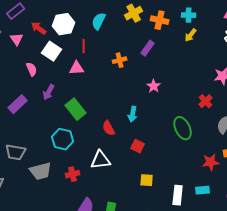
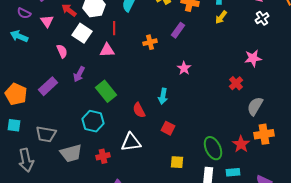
green ellipse: (183, 128) -> (213, 148), moved
red star: (211, 162) -> (241, 144), turned -30

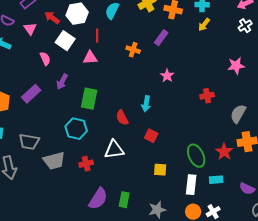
orange cross: (150, 42) -> (133, 50), turned 32
red cross: (236, 83) -> (207, 96), moved, turned 32
green rectangle: (106, 91) -> (89, 99), turned 50

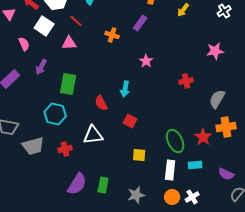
red line: (97, 36) -> (76, 21), turned -48

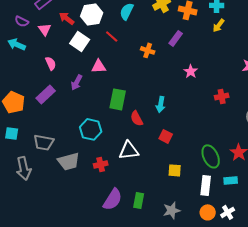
pink triangle: (69, 43) -> (99, 66), moved
pink semicircle: (24, 44) -> (51, 63), moved
pink star: (146, 61) -> (191, 71), moved
green rectangle: (68, 84) -> (118, 99), moved

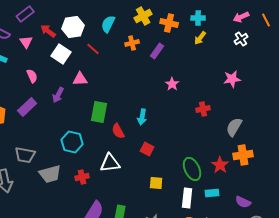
orange cross: (148, 50) -> (132, 43), moved, turned -32

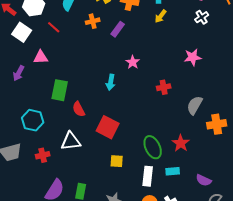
cyan arrow: (142, 117) -> (111, 82), moved
red square: (147, 149) -> (108, 127), size x1.6
orange cross: (243, 155) -> (217, 124), moved

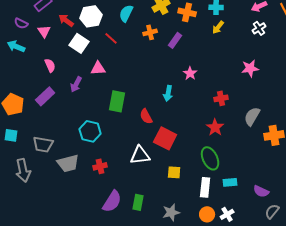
red semicircle: (79, 109) -> (146, 116), moved
white triangle: (71, 141) -> (140, 155), moved
red star: (181, 143) -> (215, 127), moved

